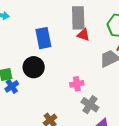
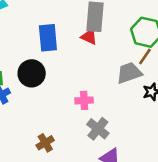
red triangle: (83, 35) -> (89, 37), moved

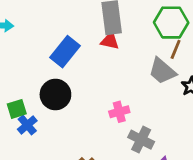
blue rectangle: (48, 38) -> (65, 52), turned 56
gray trapezoid: (129, 73) -> (162, 71), turned -108

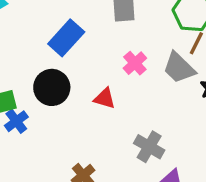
red triangle: (110, 41) -> (105, 98), moved
pink cross: (119, 112) -> (135, 63), moved, turned -30

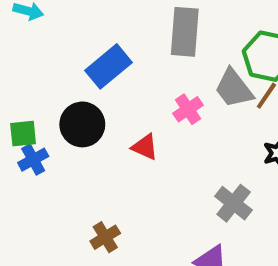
gray trapezoid: (179, 68) -> (234, 88), moved
gray cross: (149, 147) -> (234, 203), moved

